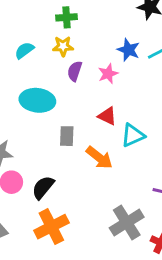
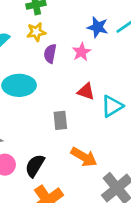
gray rectangle: (67, 136) -> (60, 120), moved
orange arrow: (99, 158) -> (84, 157), moved

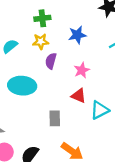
blue star: (98, 27) -> (77, 35), moved, turned -30
pink star: (81, 52) -> (82, 70), moved

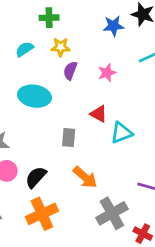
green cross: (42, 18) -> (49, 18), moved
blue star: (77, 35) -> (113, 26), moved
pink star: (82, 70) -> (107, 73), moved

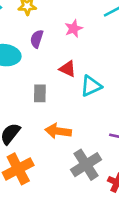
purple semicircle: (70, 71) -> (37, 39), moved
orange arrow: (85, 177) -> (58, 131), turned 150

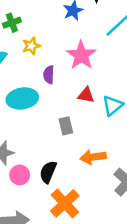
pink star: (74, 28) -> (81, 55), size x1.6

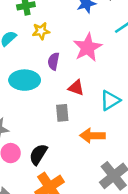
red triangle: (86, 95) -> (76, 88), moved
orange arrow: (93, 157) -> (92, 136), moved

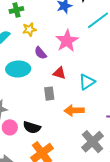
purple semicircle: (54, 61) -> (40, 53), turned -48
black semicircle: (38, 154) -> (32, 127), turned -102

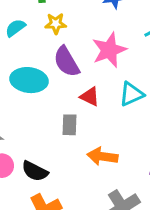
purple semicircle: (40, 53) -> (66, 62), size x1.5
cyan triangle: (87, 82) -> (131, 94), moved

